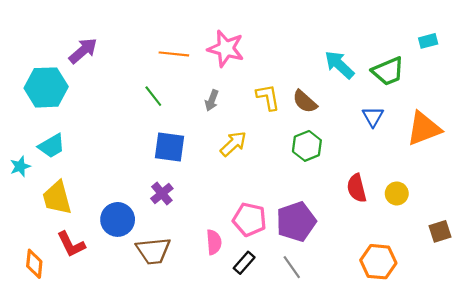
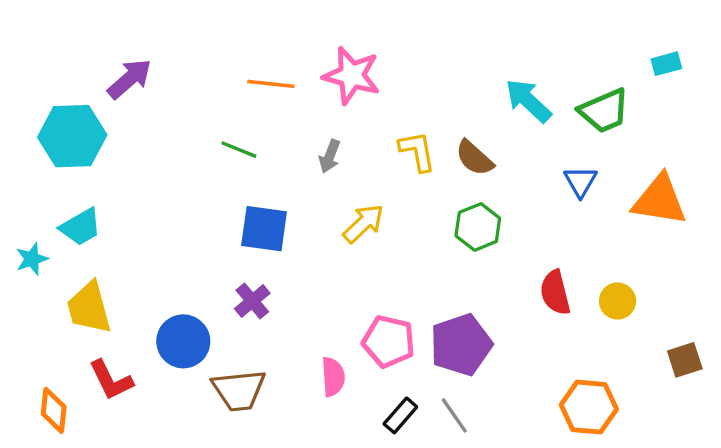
green line: (153, 96) -> (239, 150), turned -30
orange triangle: (424, 129) -> (660, 200), turned 30
black rectangle: (244, 263) -> (400, 415), moved

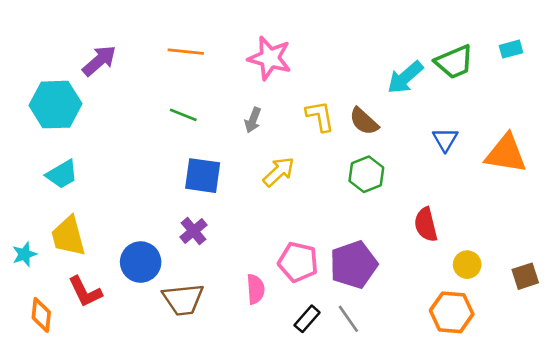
orange line: (271, 84) -> (186, 52), moved
cyan arrow: (528, 101) -> (405, 77), turned -84
green trapezoid: (604, 111) -> (454, 62), moved
cyan star: (32, 259) -> (24, 254), moved
yellow circle: (618, 301) -> (467, 265), moved

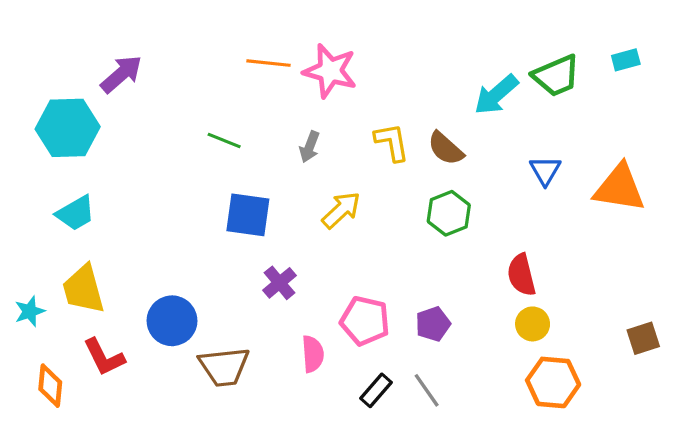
orange line: (186, 52) -> (268, 63), moved
purple cross: (194, 231) -> (280, 283), moved
purple pentagon: (354, 265) -> (433, 324), size x0.6
yellow circle: (467, 265) -> (533, 324), moved

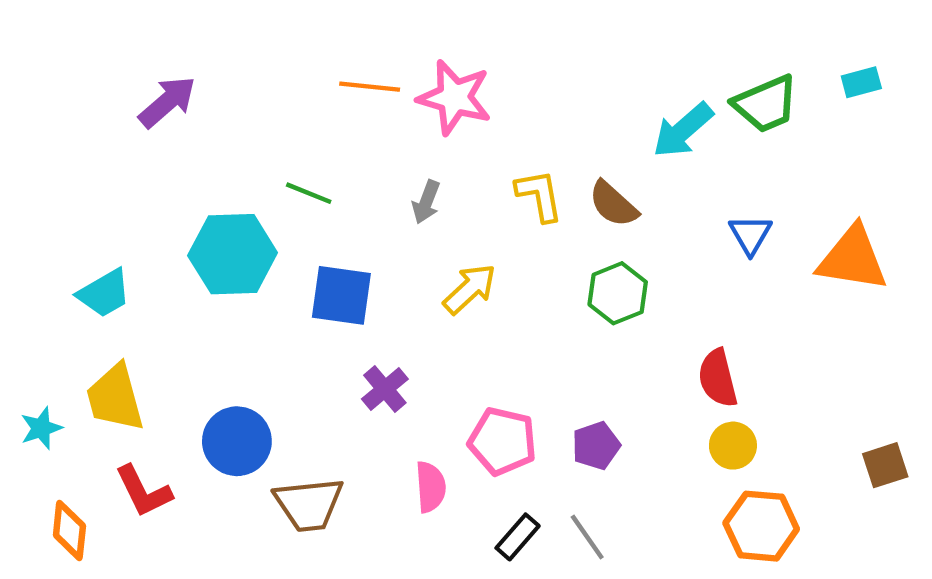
cyan hexagon: (68, 128) -> (233, 254), moved

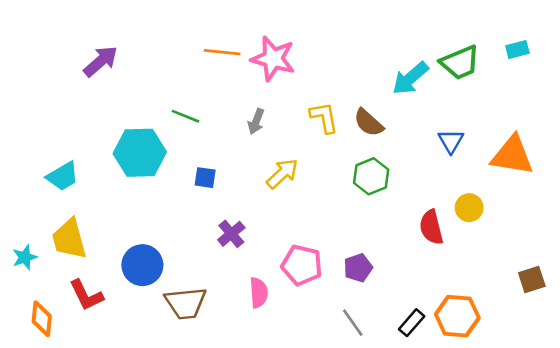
blue square: (341, 295) -> (205, 178), size x0.6
yellow circle: (733, 446) -> (469, 208), moved
black rectangle: (518, 537) -> (412, 323), moved

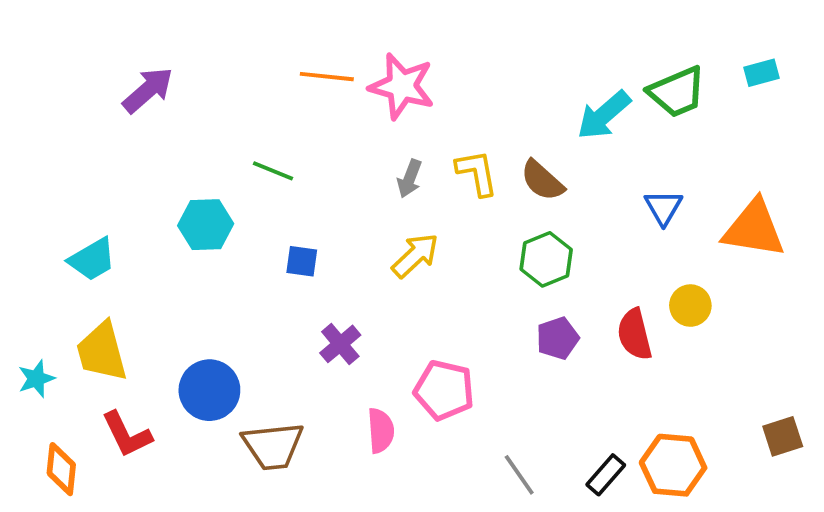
gray arrow: (256, 121) -> (410, 179), moved
cyan hexagon: (140, 153) -> (206, 225), size x0.7
purple pentagon: (358, 268) -> (558, 338), moved
brown square: (532, 280) -> (783, 436), moved

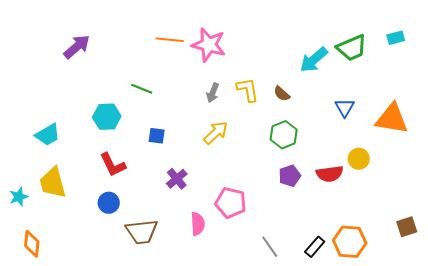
brown semicircle: (542, 180) -> (282, 94), size x0.7
red semicircle: (635, 334) -> (330, 174), turned -84
blue circle: (209, 390) -> (109, 203), size x0.7
red L-shape: (127, 434) -> (113, 165), moved

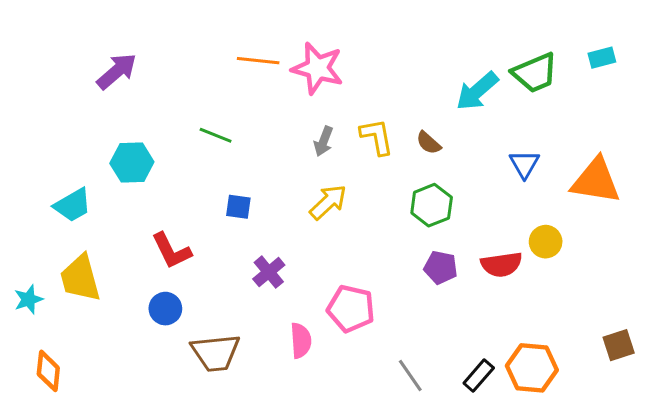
cyan hexagon: (107, 117) -> (132, 163), moved
purple pentagon: (290, 176) -> (441, 267), turned 30

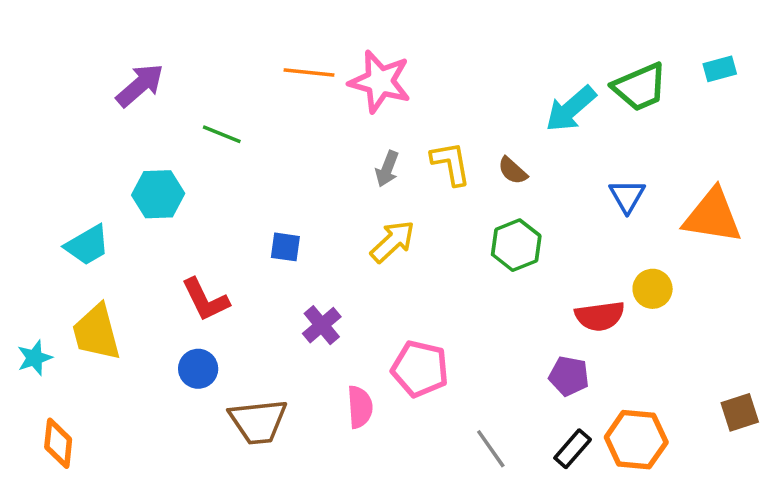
green line: (216, 135) -> (222, 134), moved
purple pentagon: (441, 267) -> (569, 376), moved

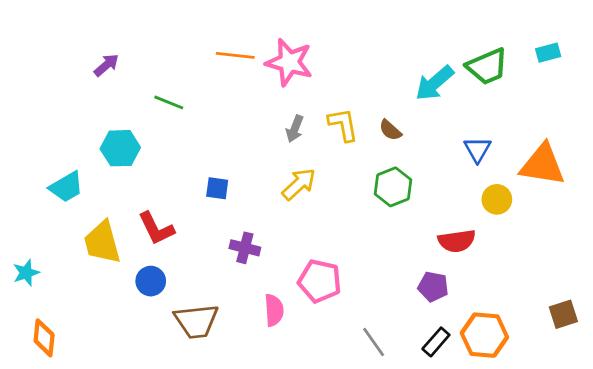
purple arrow: (140, 85) -> (106, 65), size x0.7
yellow circle: (653, 289) -> (497, 199), moved
purple cross: (322, 325) -> (245, 248), turned -36
yellow trapezoid: (96, 332) -> (102, 242), moved

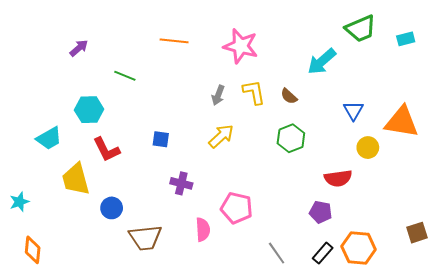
pink star: (289, 62) -> (241, 46), moved
green trapezoid: (487, 66) -> (361, 29), moved
red L-shape: (156, 228) -> (106, 150), moved

